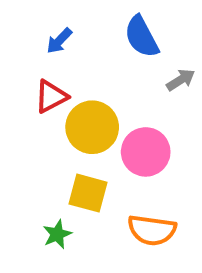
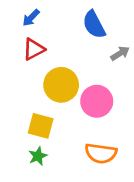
blue arrow: (59, 41) -> (31, 18), moved
red triangle: (51, 96) -> (34, 49), moved
yellow square: (88, 193) -> (41, 126), moved

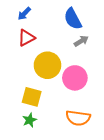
gray arrow: (120, 53) -> (81, 41), moved

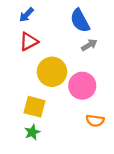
orange semicircle: (78, 118) -> (95, 121), moved, size x0.7

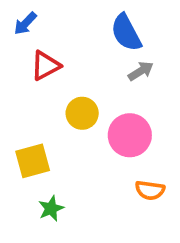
blue arrow: (26, 15) -> (25, 23), moved
yellow circle: (52, 72) -> (82, 113), size x0.7
yellow square: (35, 107) -> (33, 161), moved, turned -30

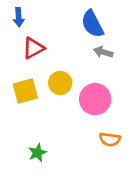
blue arrow: (25, 23) -> (19, 17), turned -48
gray arrow: (141, 71) -> (103, 52), turned -132
yellow square: (33, 161) -> (25, 91), moved

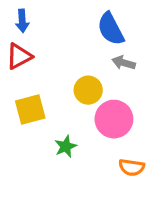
red triangle: (33, 48) -> (19, 56), moved
yellow circle: (60, 83) -> (88, 90), moved
green star: (37, 153) -> (66, 146), moved

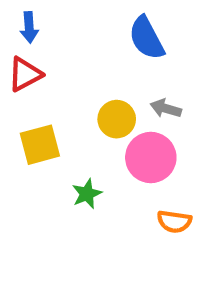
gray arrow: (124, 63) -> (166, 108), moved

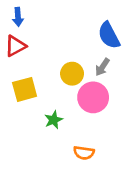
blue semicircle: (147, 38) -> (109, 35), moved
gray arrow: (166, 108) -> (102, 67), turned -72
orange semicircle: (174, 222) -> (84, 153), moved

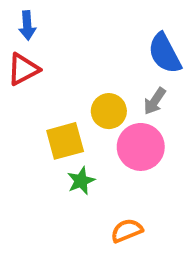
yellow square: (25, 89) -> (65, 141), moved
orange semicircle: (84, 153) -> (127, 231), turned 150

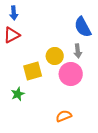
gray arrow: (155, 101) -> (78, 51), turned -40
green star: (81, 181) -> (18, 94), moved

